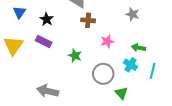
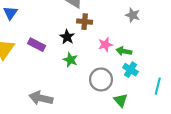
black star: (47, 19) -> (67, 37), moved
green arrow: (139, 48) -> (124, 51), moved
cyan line: (153, 71) -> (158, 86), moved

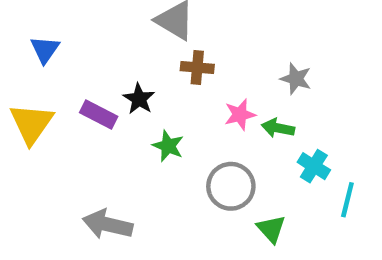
gray star: (133, 15) -> (296, 79), moved
black star: (67, 37) -> (139, 99), moved
cyan cross: (130, 70) -> (314, 166), moved

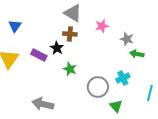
brown cross: (197, 67) -> (70, 34), moved
pink star: (240, 115) -> (102, 26), moved
green arrow: (278, 128) -> (137, 54), moved
cyan cross: (314, 166) -> (123, 78), moved, turned 32

